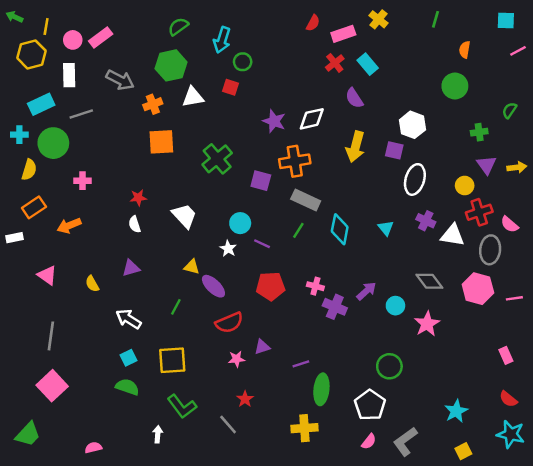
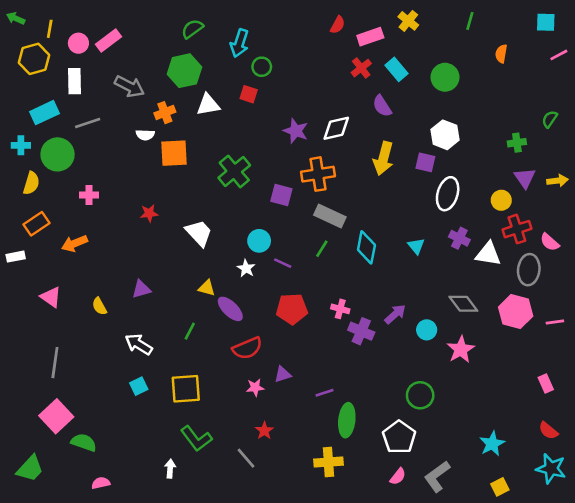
green circle: (455, 86) -> (445, 77), moved
white semicircle: (135, 224) -> (145, 135), moved, turned -70
green semicircle: (127, 387) -> (84, 442), moved

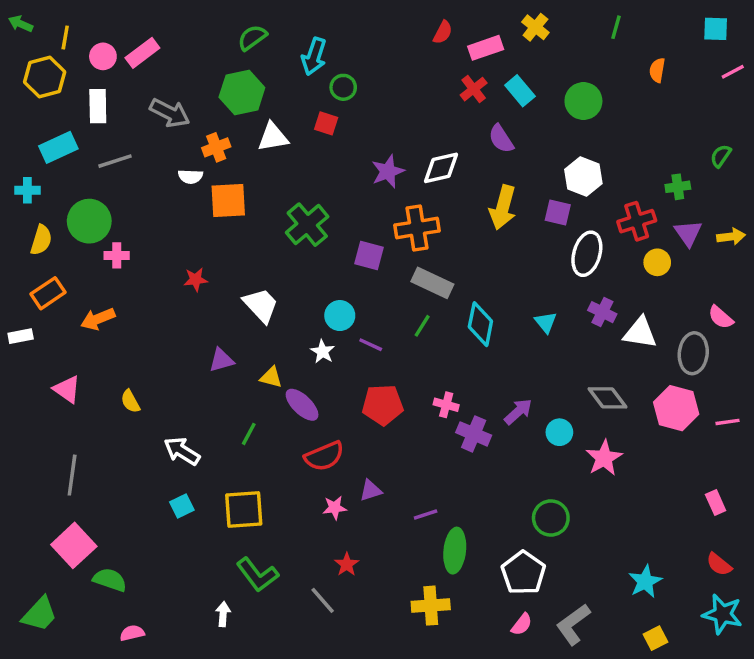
purple star: (296, 131) -> (388, 171), turned 30
green circle: (58, 154) -> (89, 221), moved
red cross: (517, 229) -> (637, 221), moved
purple triangle: (141, 289) -> (221, 360), moved

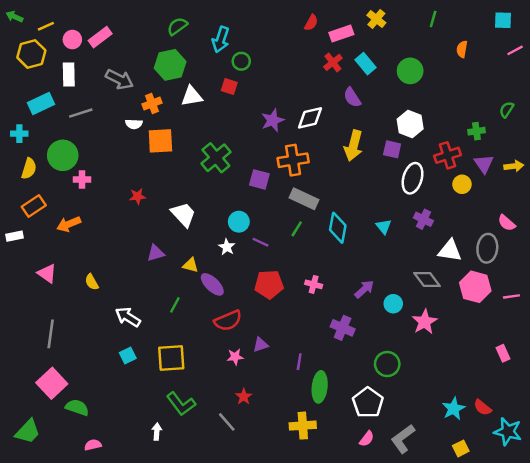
yellow line: (65, 38) -> (46, 26), turned 56
white triangle: (640, 333) -> (450, 251), moved
purple cross: (474, 434) -> (343, 328), moved
purple line: (426, 515) -> (299, 362), turned -63
red semicircle: (719, 564) -> (482, 407), moved

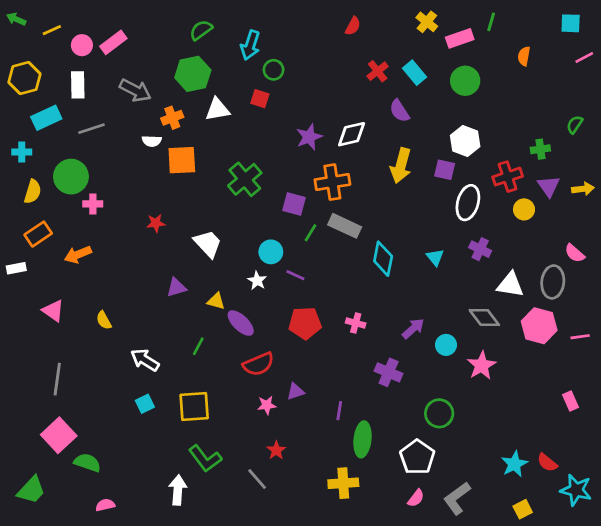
pink rectangle: (341, 33) -> (460, 38), moved
yellow hexagon: (31, 54) -> (24, 78), moved
green line: (297, 229) -> (310, 233), moved
white arrow: (157, 432) -> (178, 490), size x1.5

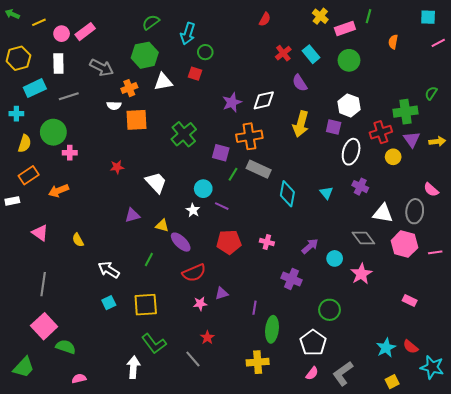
green cross: (540, 149) -> (405, 112), size x1.6
pink rectangle: (571, 401) -> (410, 301), moved, turned -40

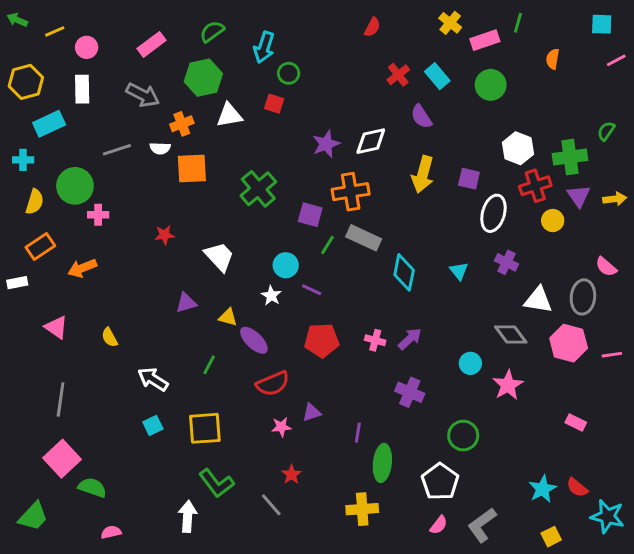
pink rectangle: (85, 32) -> (151, 44), moved
gray line: (69, 96) -> (117, 150), moved
white hexagon: (349, 105) -> (518, 148), moved
purple arrow: (310, 246) -> (410, 339), moved

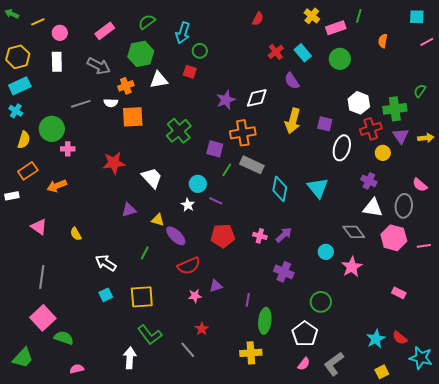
cyan rectangle: (49, 124) -> (20, 86), moved
cyan cross: (23, 160) -> (16, 111), turned 32
red star: (164, 235) -> (114, 163), size x1.6
purple cross: (506, 262) -> (369, 181), moved
cyan triangle: (459, 271) -> (318, 188), size x1.6

